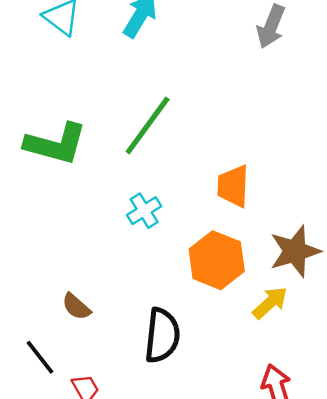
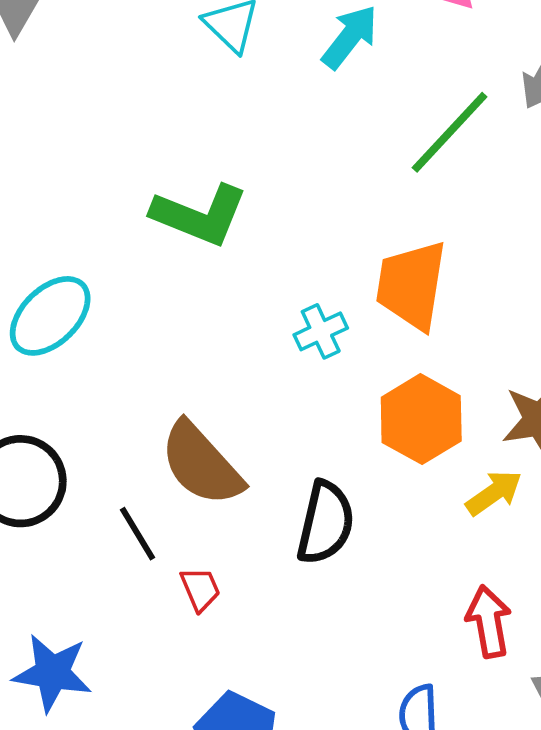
green line: (148, 126) -> (450, 132), moved
orange trapezoid: (233, 186) -> (411, 285), moved, size x1.4
brown semicircle: (76, 307) -> (201, 464), size x2.0

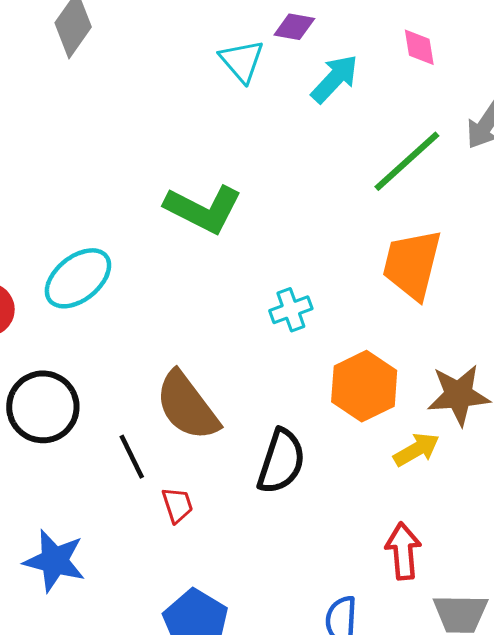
orange trapezoid: (411, 285) -> (412, 264), moved

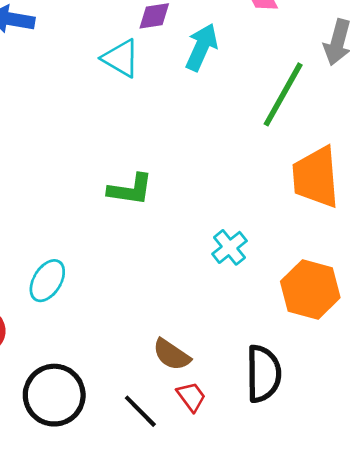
green L-shape: (203, 209) -> (130, 190), size x0.7
cyan ellipse: (78, 278) -> (47, 281), size x0.7
brown semicircle: (187, 406) -> (172, 355), size x0.6
red trapezoid: (177, 505) -> (191, 397), moved

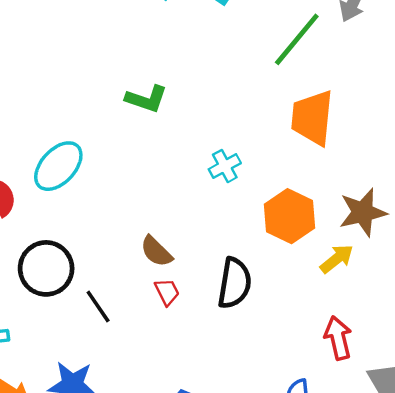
cyan ellipse: (47, 281) -> (58, 166), size x1.4
black line: (140, 411) -> (98, 306), moved

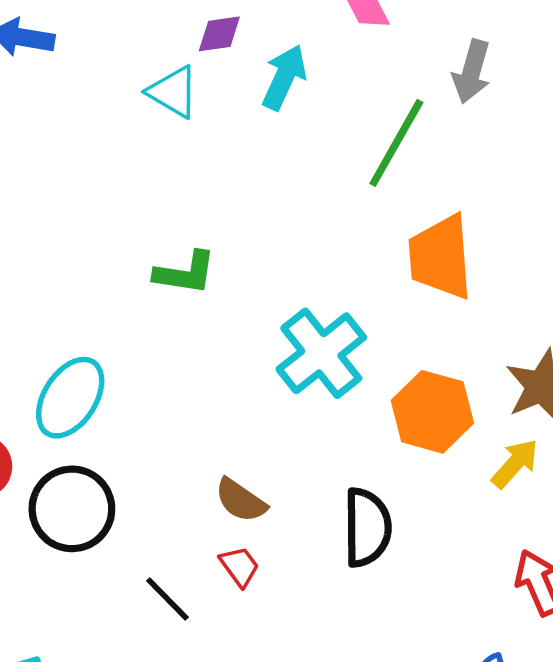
cyan cross: (225, 166) -> (321, 353), size x1.8
black circle: (46, 268) -> (72, 509), moved
red trapezoid: (167, 292) -> (239, 566), moved

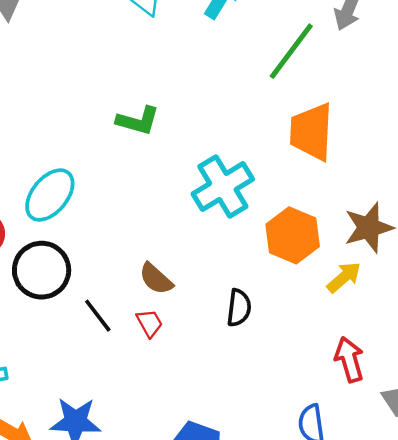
black semicircle: (367, 527) -> (239, 308), size x0.7
black line: (168, 599) -> (98, 316), moved

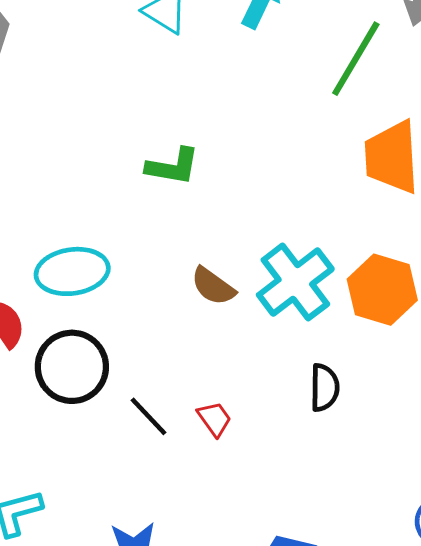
cyan cross: (223, 186) -> (295, 282), moved
cyan ellipse: (50, 195) -> (72, 271), turned 48
brown semicircle: (156, 279) -> (213, 286), moved

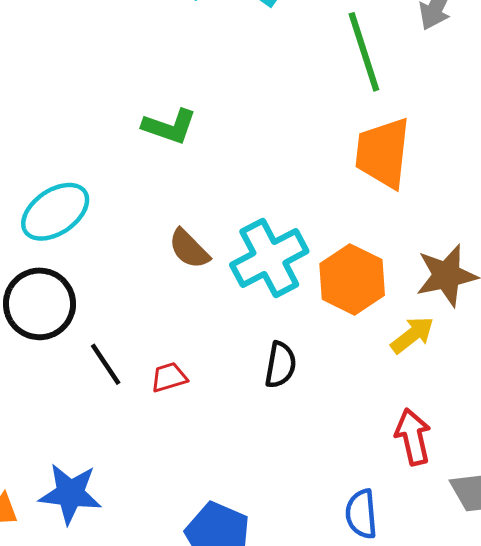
green line: (356, 59) -> (364, 52), turned -58
cyan ellipse: (72, 271) -> (55, 212), turned -36
red trapezoid: (214, 419) -> (169, 377), turned -81

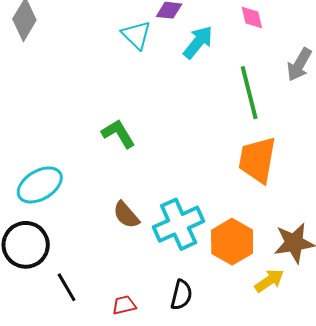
green L-shape: (169, 126) -> (118, 134), turned -144
red trapezoid: (169, 377) -> (124, 305), moved

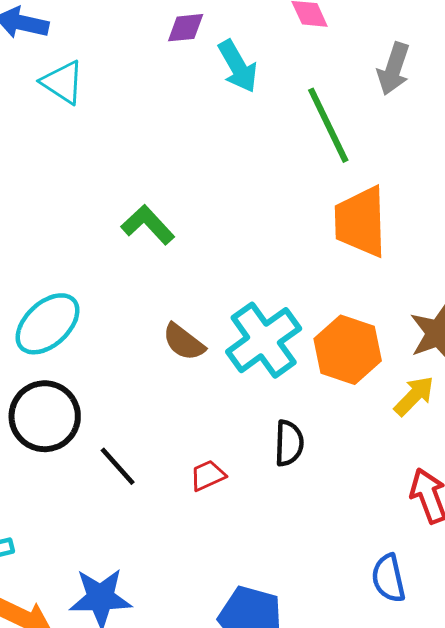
cyan triangle: (136, 35) -> (63, 82), moved
cyan arrow: (198, 42) -> (238, 66), turned 123

